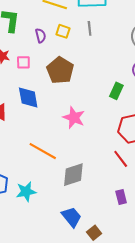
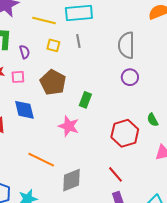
purple semicircle: (41, 36) -> (25, 52), moved
green rectangle: (116, 91) -> (85, 100), moved
red line: (121, 159) -> (115, 174), moved

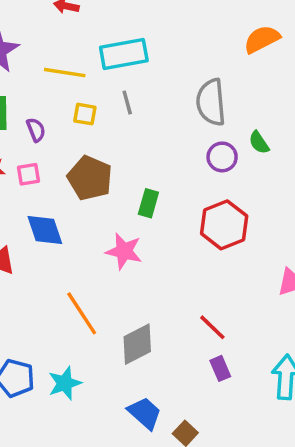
green semicircle: (153, 120) -> (259, 143), moved
red hexagon: (125, 133) -> (224, 225), moved
orange line: (41, 160) -> (82, 313), turned 36

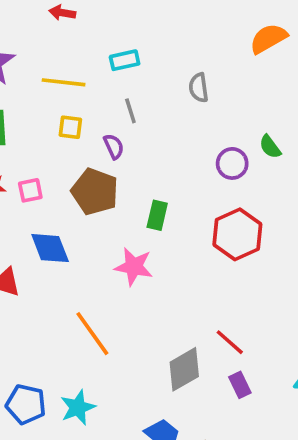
cyan rectangle: (124, 54) -> (125, 60), size x0.6
gray semicircle: (211, 102) -> (199, 88), moved, size x0.6
yellow square: (85, 114) -> (70, 127), moved
purple semicircle: (36, 130) -> (114, 146), moved
gray diamond: (137, 344) -> (184, 369), moved

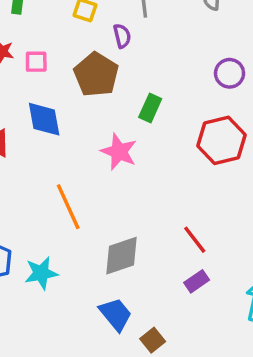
gray diamond: (184, 369) -> (121, 256), moved
purple rectangle: (240, 385) -> (197, 281), turned 70

